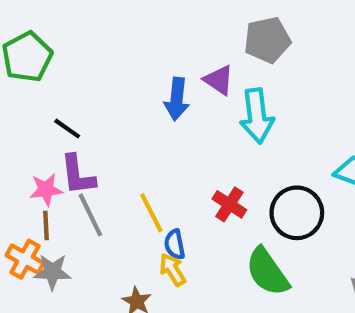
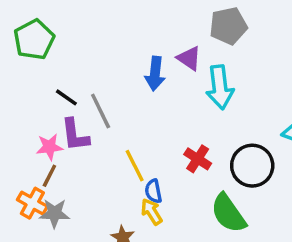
gray line: (90, 215) -> (101, 111), moved
brown line: (46, 225) -> (49, 176), turned 30

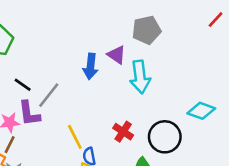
gray line: (101, 111) -> (49, 95), turned 64

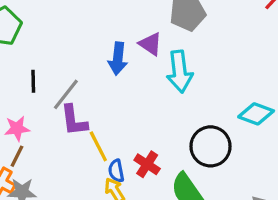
black line: (23, 85) -> (33, 81), turned 54
purple L-shape: (29, 113) -> (74, 120), moved
red cross: (123, 132) -> (147, 164), moved

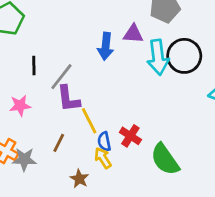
purple triangle: (150, 44) -> (133, 34), turned -30
black circle: (211, 146) -> (184, 56), moved
brown line: (17, 156) -> (59, 143), moved

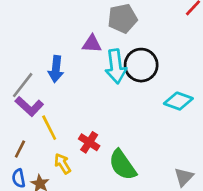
blue arrow: (106, 46) -> (56, 69), moved
purple L-shape: (68, 99) -> (29, 106), turned -40
blue semicircle: (104, 141) -> (19, 178), moved

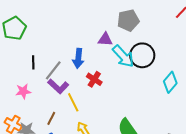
cyan arrow: (116, 66) -> (123, 56), turned -35
cyan diamond: (178, 101) -> (170, 82), turned -70
red cross: (89, 142) -> (94, 79), moved

